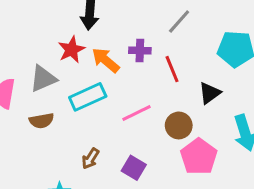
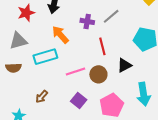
red star: (71, 50) -> (26, 13), moved
purple cross: (140, 50) -> (87, 21), moved
brown circle: (179, 125) -> (98, 74), moved
purple square: (134, 168) -> (79, 100), moved

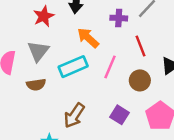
gray triangle: (18, 41) -> (38, 51), turned -30
pink line: (75, 72) -> (110, 67), moved, turned -42
brown arrow: (42, 97) -> (74, 115), size x1.5

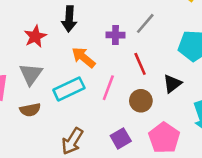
purple square: (120, 115) -> (121, 138), turned 30

